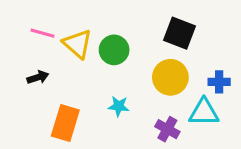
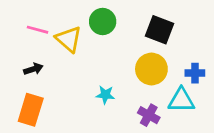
green circle: (114, 50) -> (103, 21), moved
orange rectangle: (65, 123) -> (31, 110), moved

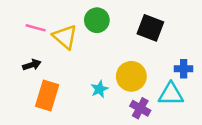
yellow circle: (151, 69) -> (131, 76), moved
cyan star: (105, 95) -> (99, 89), turned -30
orange rectangle: (31, 110) -> (47, 95), moved

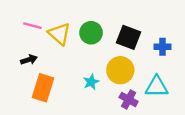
green circle: (97, 20) -> (91, 33), moved
black square: (150, 28) -> (129, 37), moved
blue cross: (184, 69) -> (162, 47), moved

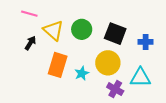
pink line: (32, 26) -> (29, 14), moved
black arrow: (29, 60) -> (30, 43), moved, turned -40
orange rectangle: (43, 88) -> (58, 65), moved

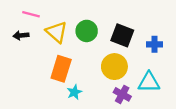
black arrow: (30, 43) -> (21, 35), moved, turned -128
cyan star: (82, 73) -> (74, 92), moved

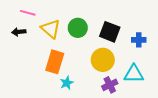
purple cross: (122, 94) -> (110, 85), turned 35

